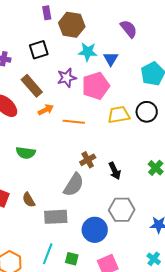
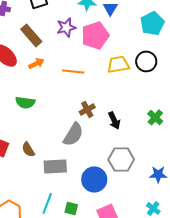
orange arrow: (46, 110) -> (36, 63), moved

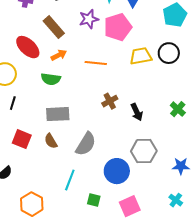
green semicircle: (25, 102) -> (51, 79), moved
gray semicircle: (73, 134) -> (86, 144), moved
gray rectangle: (55, 166) -> (58, 114), moved
cyan line: (47, 203) -> (70, 180), moved

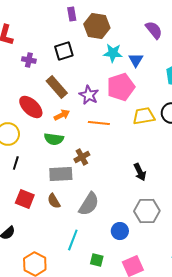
purple star: (89, 19) -> (89, 95), moved, turned -30
brown cross: (110, 101) -> (82, 157), moved
blue circle: (117, 171) -> (120, 231), size x0.7

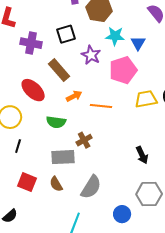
purple cross: (29, 60) -> (31, 43), size x1.5
purple star: (89, 95) -> (91, 55), moved
orange arrow: (62, 115) -> (74, 96), moved

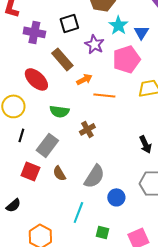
cyan star: (115, 36) -> (118, 25), turned 30
orange arrow: (74, 96) -> (84, 79), moved
gray rectangle: (63, 157) -> (47, 145), moved, turned -50
blue circle: (122, 214) -> (116, 197), moved

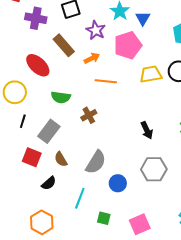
orange arrow: (84, 79) -> (92, 58), moved
black semicircle: (13, 205) -> (49, 183), moved

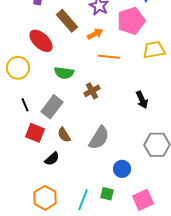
black line: (23, 121) -> (25, 105), moved, turned -40
black arrow: (147, 130) -> (142, 100), moved
blue circle: (118, 183) -> (122, 169), moved
cyan line: (80, 198) -> (83, 200), moved

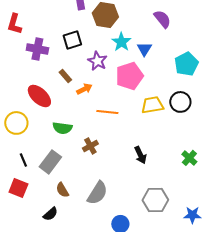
brown rectangle: (67, 21) -> (65, 76), size x0.6
orange arrow: (95, 34) -> (84, 89), moved
red square: (35, 133) -> (18, 188), moved

